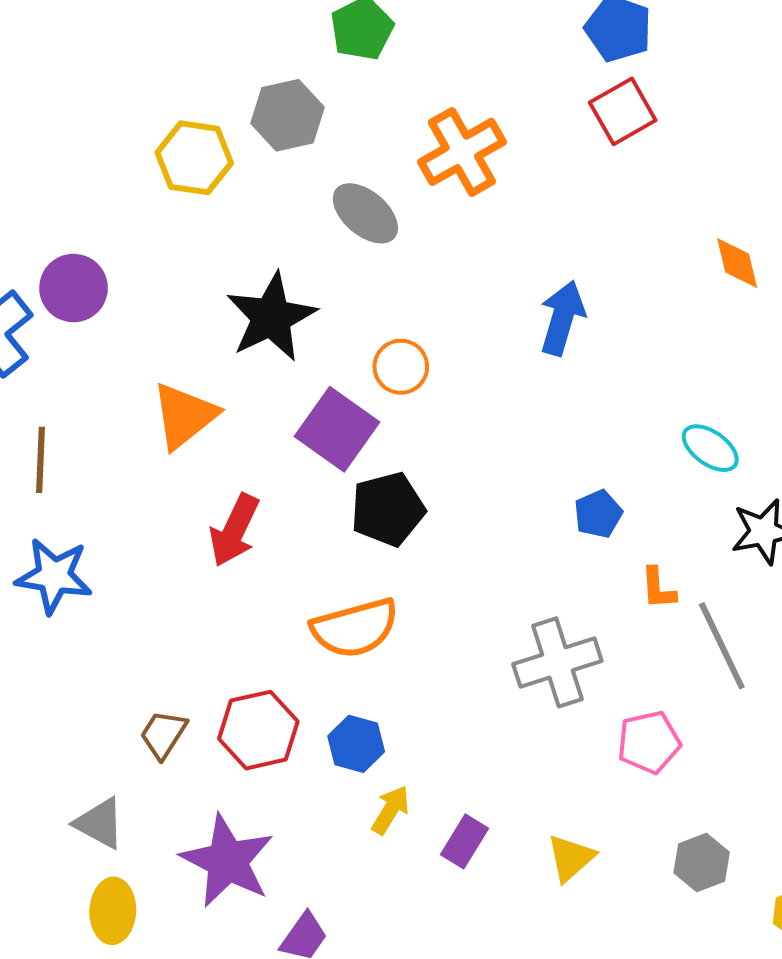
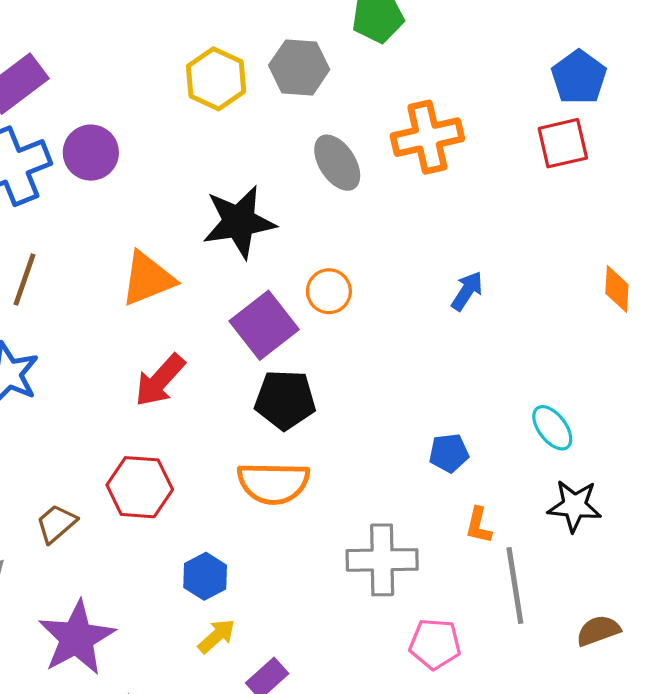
blue arrow: (562, 318) -> (467, 291), size x0.7
orange semicircle: (355, 628) -> (273, 483), moved
red hexagon: (258, 730) -> (140, 487), moved

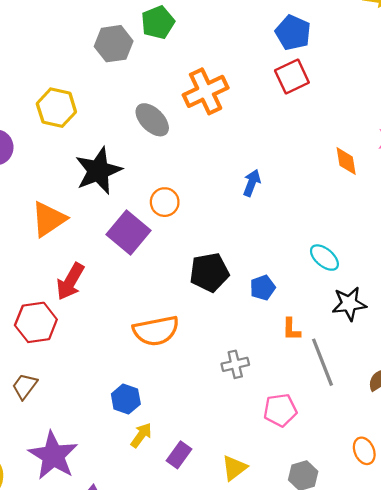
gray hexagon: (299, 67) -> (114, 44), moved
yellow hexagon: (216, 79) -> (56, 108), moved
black pentagon: (285, 400) -> (209, 272), moved
red hexagon: (140, 487) -> (36, 322), moved
gray cross: (382, 560) -> (235, 364), size x0.6

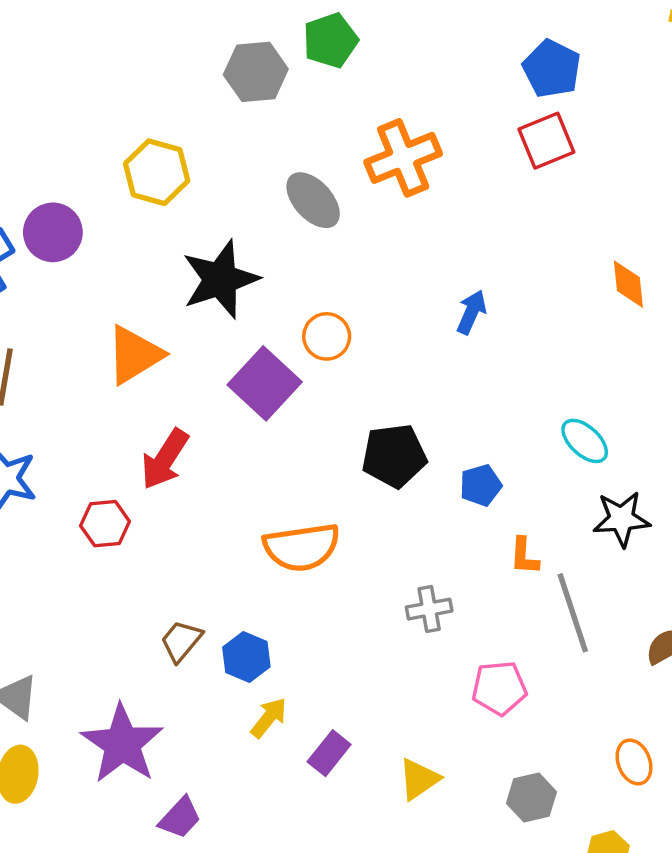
red hexagon: (36, 322) -> (105, 524), size x0.7
brown trapezoid: (25, 386) -> (181, 641), moved

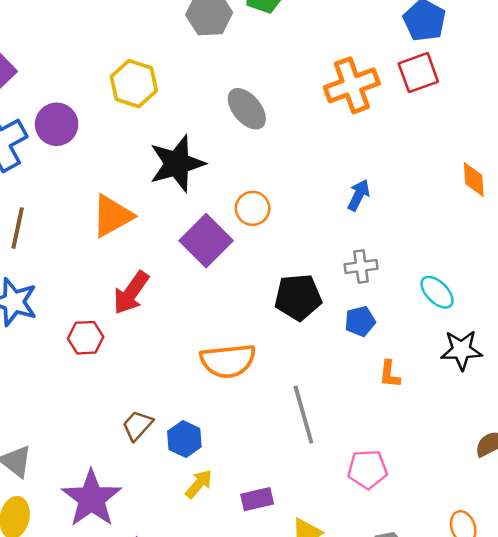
orange cross: (403, 158) -> (352, 85), moved
gray cross: (429, 609) -> (361, 267), moved
gray line: (573, 613) -> (303, 415), moved
purple rectangle: (329, 753) -> (257, 499), moved, turned 36

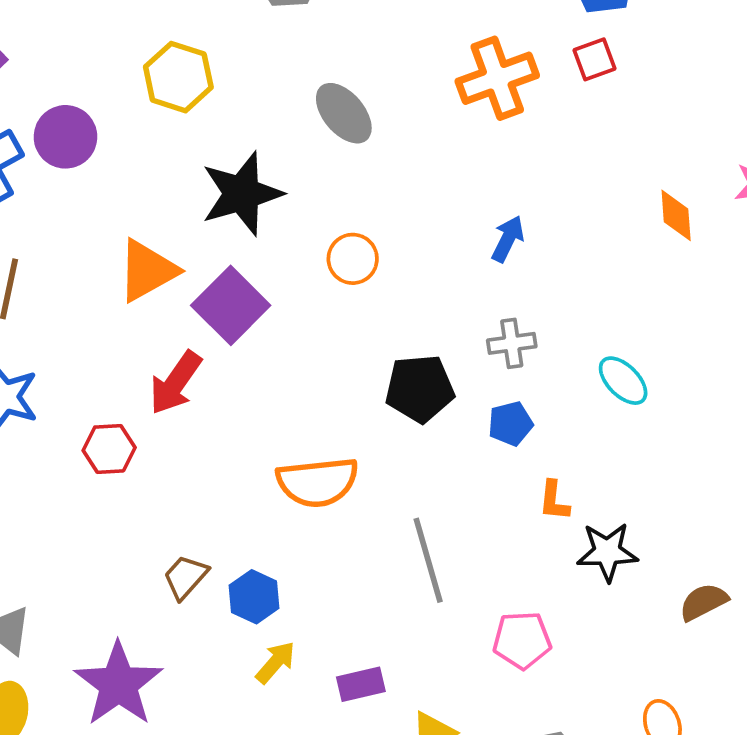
red square: (418, 73) -> (595, 59), size x0.7
purple square: (206, 241) -> (231, 305), moved
black star: (461, 350) -> (607, 552), moved

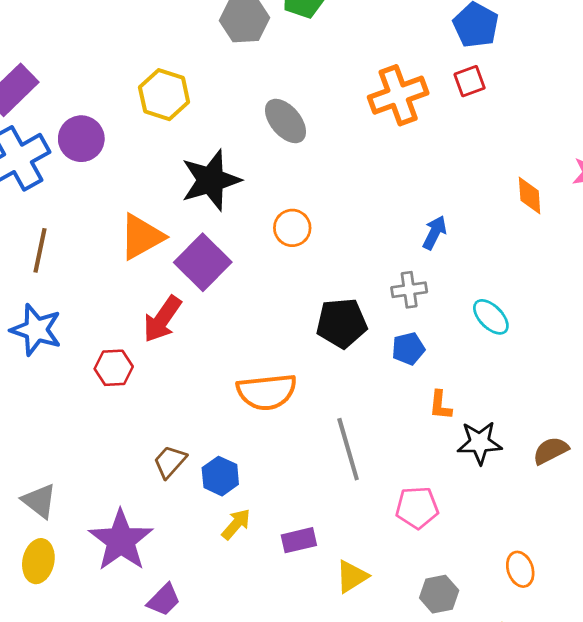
blue arrow: (508, 239) -> (435, 233), moved
brown semicircle: (704, 602) -> (551, 451), moved

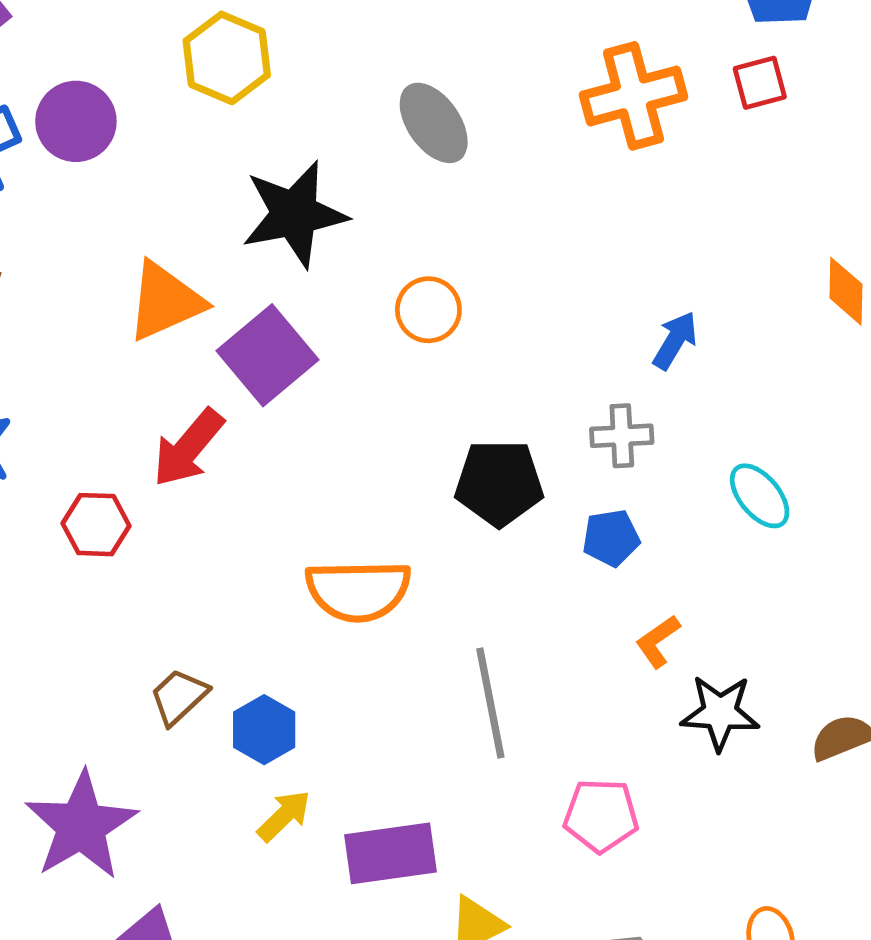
orange L-shape: (440, 405) -> (658, 641), turned 44
purple rectangle: (299, 540) -> (391, 853), size x1.5

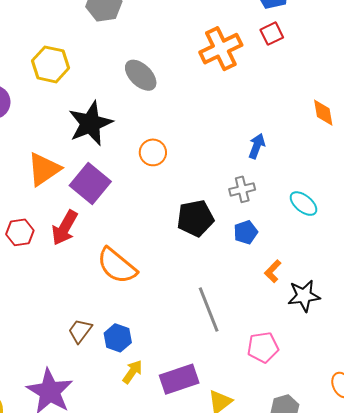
red hexagon: (96, 525) -> (20, 232), moved
orange semicircle: (358, 591) -> (117, 266), moved, turned 51

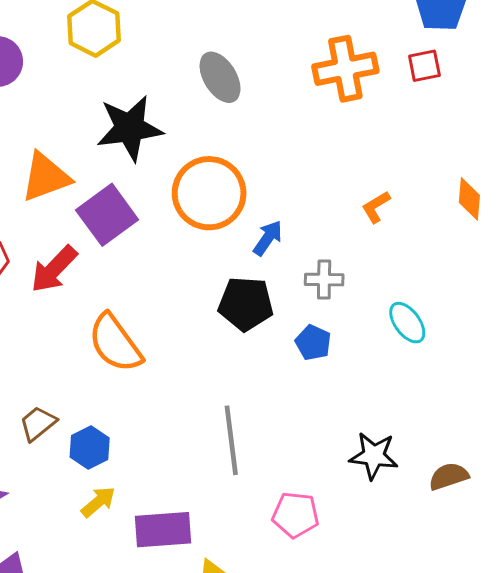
blue arrow: (257, 146) -> (268, 238), moved
orange circle: (153, 152) -> (209, 193), size x1.8
blue pentagon: (246, 232) -> (313, 343), turned 30
orange L-shape: (273, 271) -> (376, 207), moved

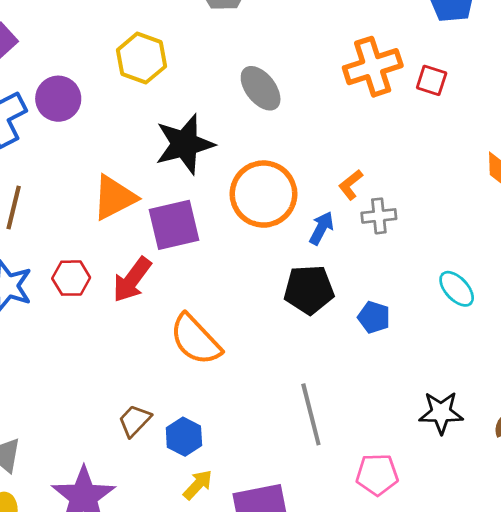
red square: (424, 66) -> (432, 80), moved, turned 36
orange L-shape: (376, 207) -> (351, 185), moved
purple square: (107, 215) -> (174, 225), turned 30
gray cross: (324, 280) -> (379, 216), moved

